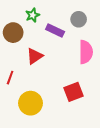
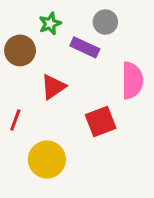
gray circle: (79, 19) -> (105, 22), moved
red square: (73, 92) -> (101, 122), moved

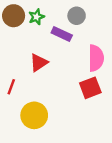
brown circle: (20, 50) -> (14, 16), moved
red square: (101, 122) -> (90, 88), moved

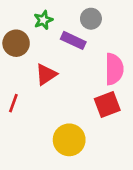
brown circle: (14, 16) -> (16, 43), moved
yellow circle: (34, 115) -> (69, 140), moved

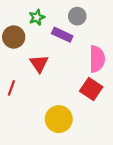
red triangle: (46, 74) -> (39, 64), turned -30
red square: (107, 104) -> (91, 89), turned -35

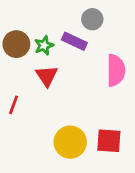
green star: (37, 17) -> (44, 45), moved
red square: (91, 89) -> (109, 141), moved, turned -30

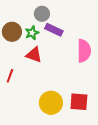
gray circle: (92, 19) -> (42, 14), moved
red triangle: (47, 76) -> (34, 55), turned -36

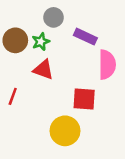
purple rectangle: (54, 30) -> (85, 37), moved
red square: (79, 102) -> (84, 99), moved

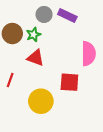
purple rectangle: (85, 37) -> (67, 16), moved
yellow circle: (65, 131) -> (41, 101), moved

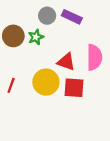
red triangle: (36, 58) -> (66, 62), moved
yellow circle: (41, 101) -> (46, 82), moved

